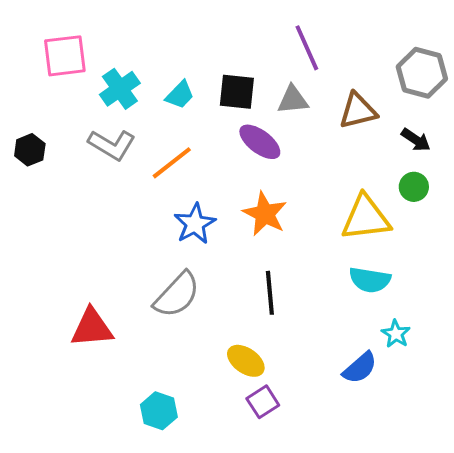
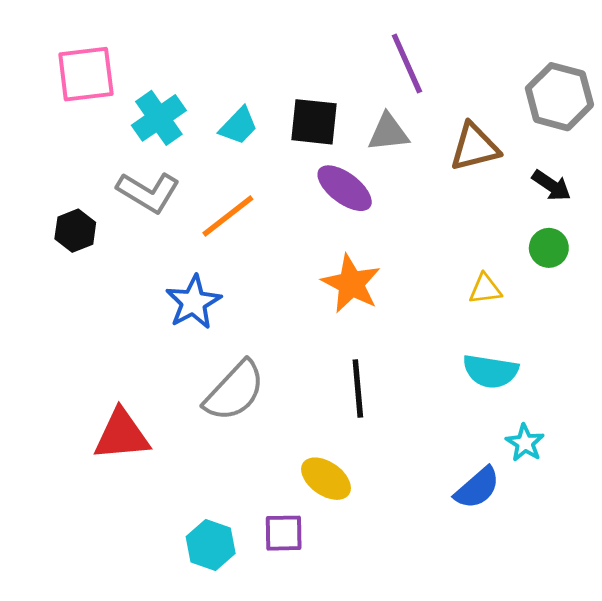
black hexagon: (30, 150) -> (75, 231), moved
yellow triangle: (366, 218) -> (485, 289), size x0.5
blue star: (195, 224) -> (193, 302), moved
purple square: (263, 402) -> (284, 533), moved, turned 32

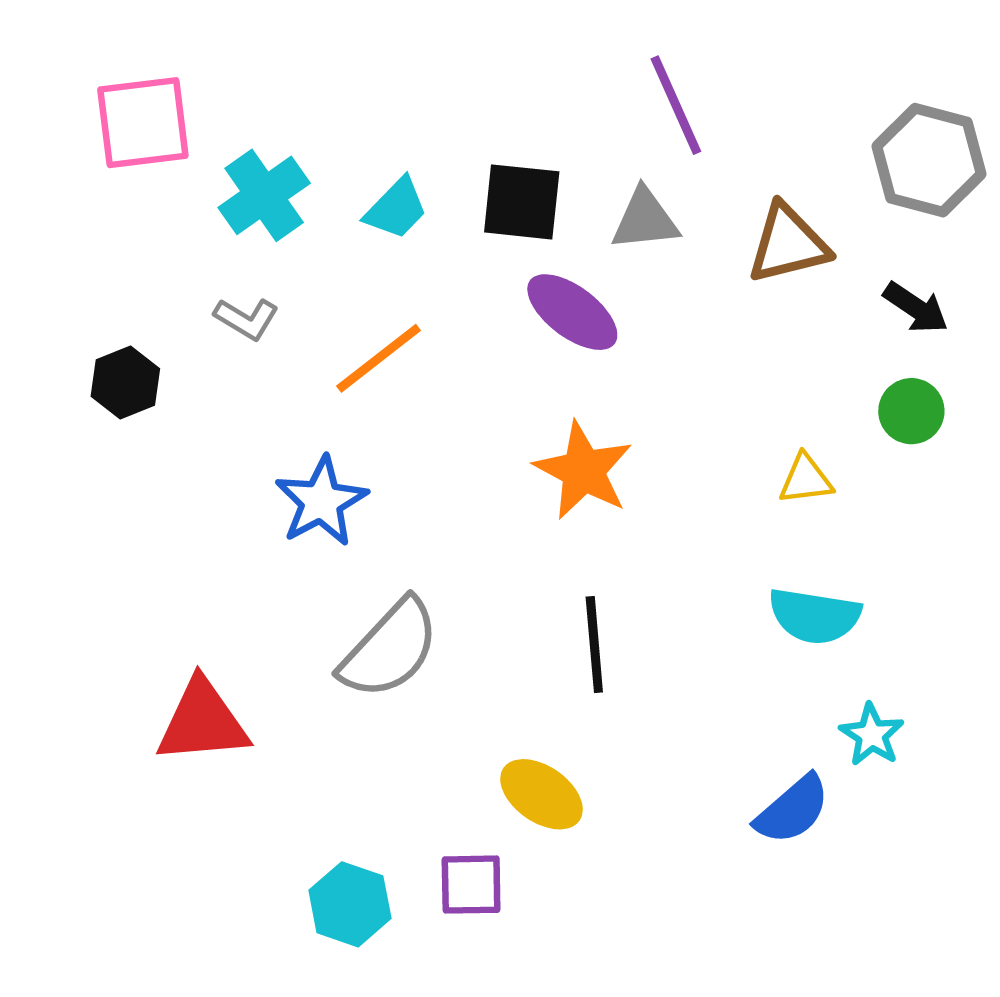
gray L-shape: (148, 192) -> (246, 319), size x0.6

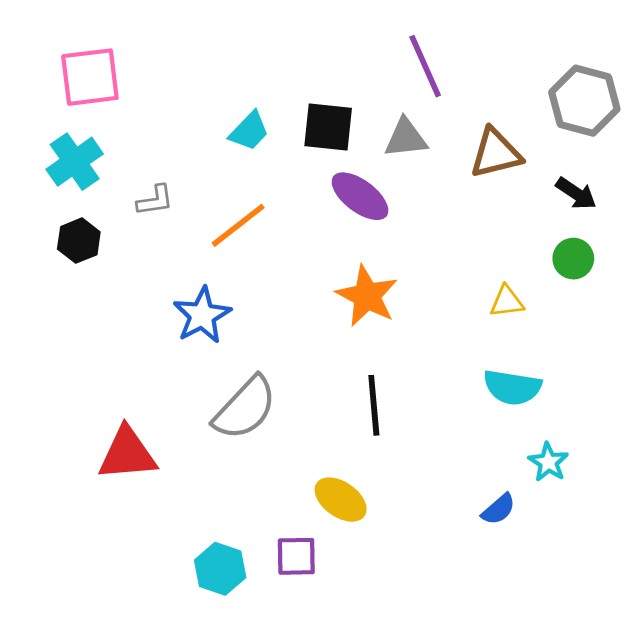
cyan cross: (264, 195) -> (75, 162), moved
gray L-shape: (246, 319) -> (155, 200), turned -39
blue semicircle: (793, 810) -> (499, 509), size x0.7

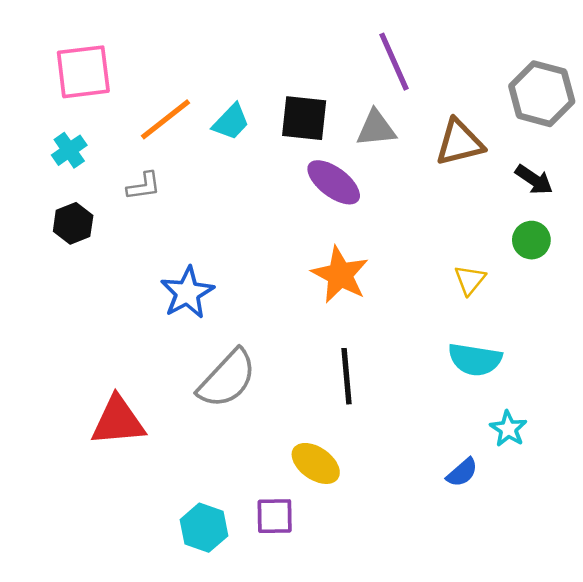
cyan cross: (75, 162) -> (69, 150), size x0.7
orange line: (238, 225) -> (165, 119), moved
yellow triangle: (507, 301) -> (470, 280), turned -44

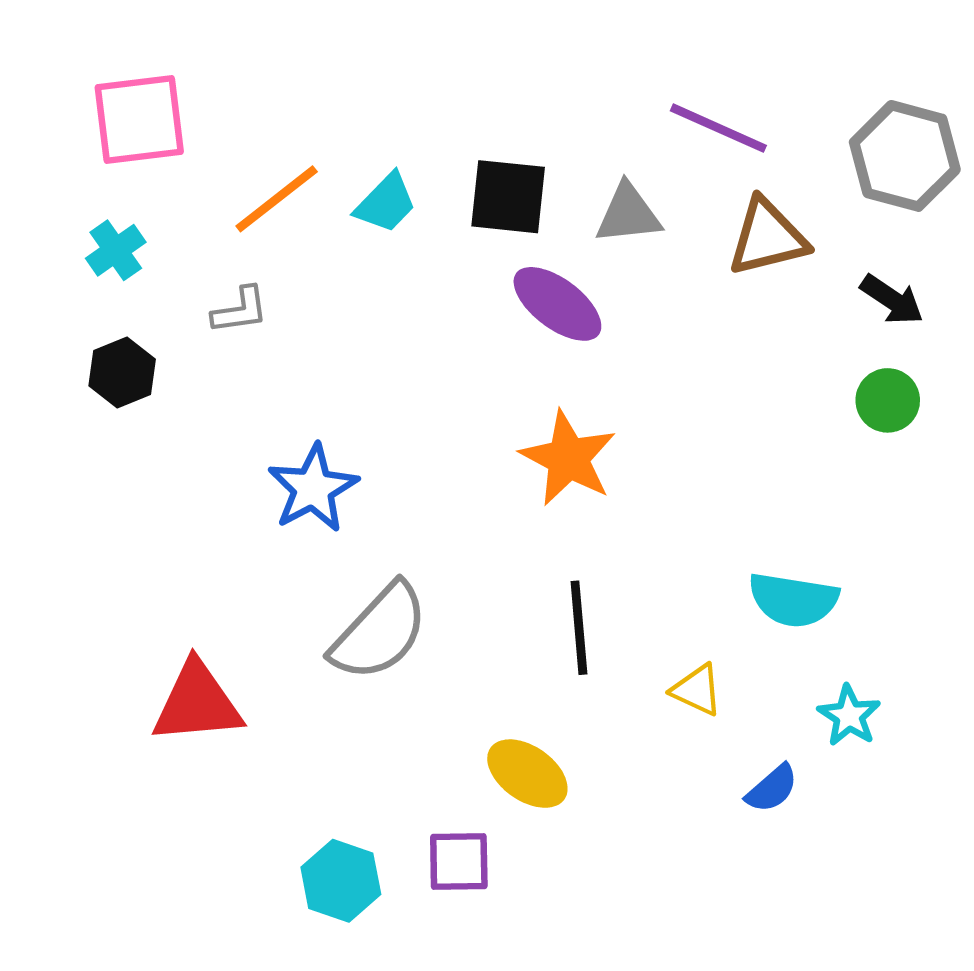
purple line: (394, 62) -> (718, 128), moved, turned -42
yellow triangle: (470, 280) -> (697, 690), moved, turned -44

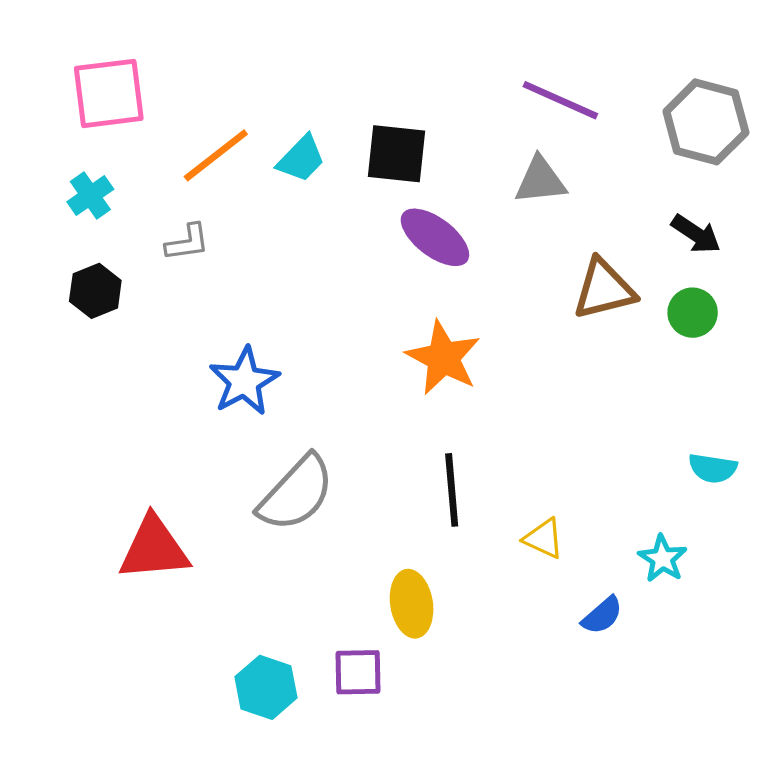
gray triangle: (628, 214) -> (540, 180), moved
brown triangle: (768, 237) -> (604, 289), moved
cyan semicircle: (793, 600) -> (713, 468), moved, size x0.7
yellow ellipse: (527, 774) -> (412, 604), turned 46

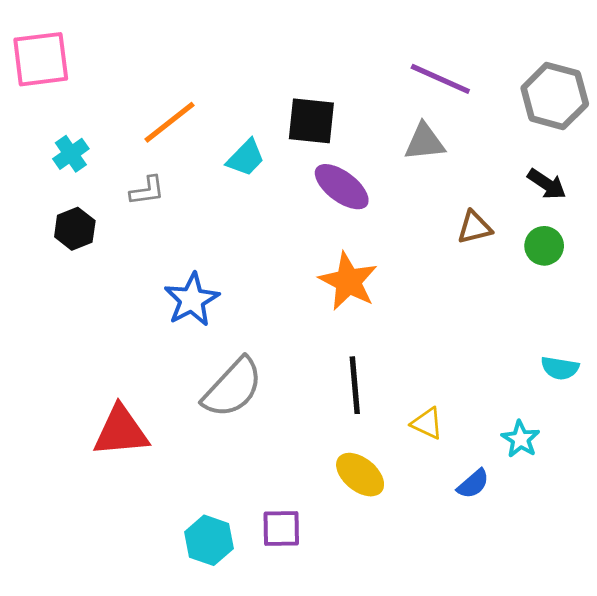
pink square: (109, 93) -> (41, 59), moved
cyan trapezoid: (301, 159) -> (246, 158), moved
brown triangle: (604, 289) -> (474, 227), size x0.7
yellow ellipse: (412, 604) -> (360, 475), moved, turned -42

